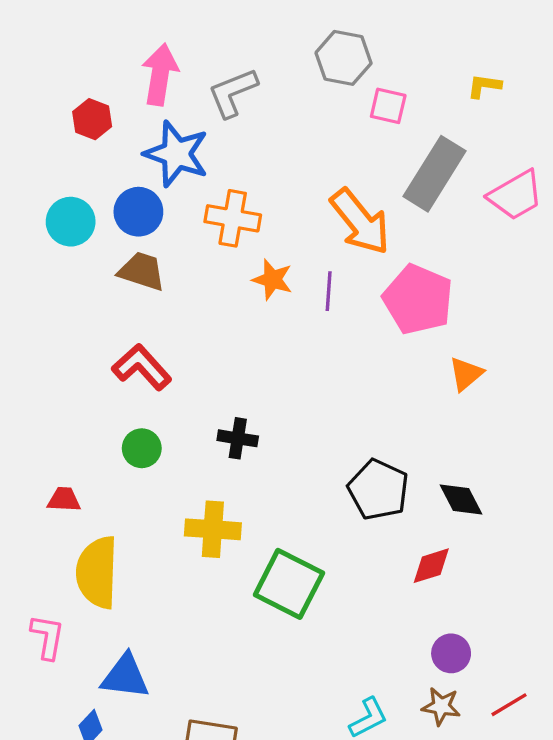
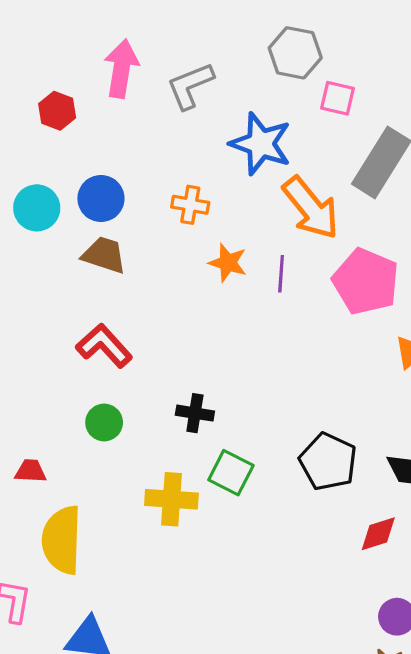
blue star: (176, 154) -> (261, 144), moved
orange cross: (233, 218) -> (190, 205), size x0.7
green square: (289, 584) -> (231, 473), moved, size x0.7

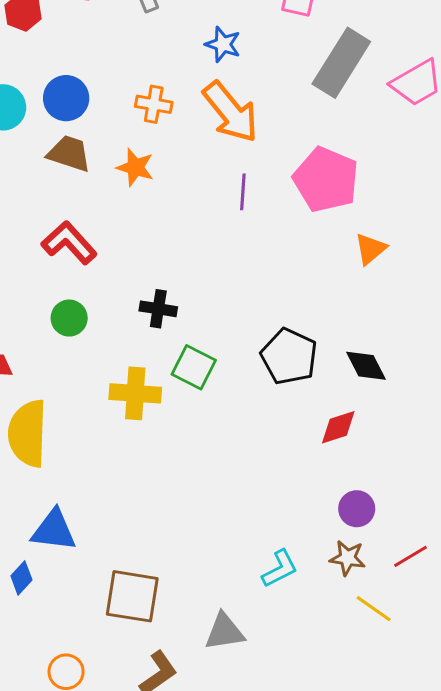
blue star: (261, 144) -> (223, 44), size x0.6
orange arrow: (311, 208) -> (231, 112), moved
orange star: (228, 263) -> (135, 167), moved
purple line: (281, 274) -> (243, 192), moved

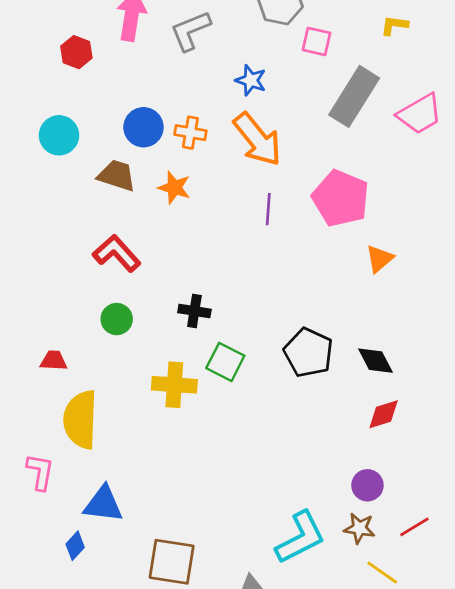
blue circle: (66, 98) -> (143, 127), moved
red diamond: (338, 427) -> (384, 414), moved
cyan L-shape: (280, 569) -> (300, 538), size x1.6

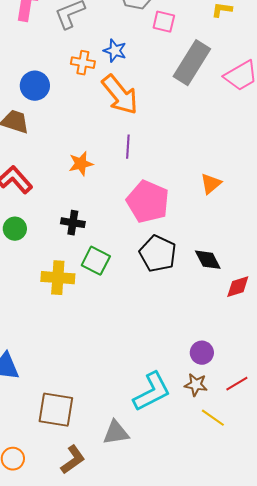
orange cross: (190, 133) -> (83, 63), moved
orange star: (174, 188) -> (81, 164), moved, turned -30
pink pentagon: (341, 198) -> (148, 202), moved
red diamond: (384, 414) -> (238, 287), moved

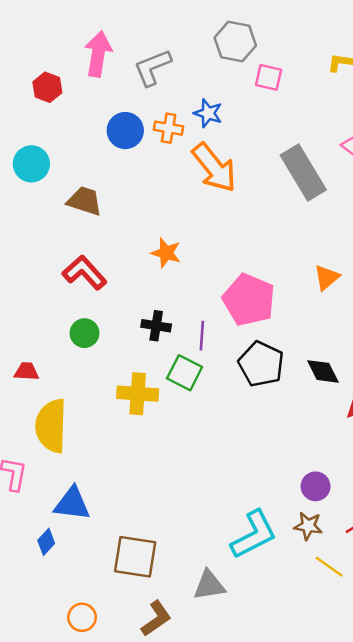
gray rectangle: (192, 63) -> (303, 173), moved, turned -63
blue circle: (35, 86) -> (125, 131), moved
purple line: (128, 147) -> (202, 336), moved
orange star: (81, 164) -> (166, 253), turned 30

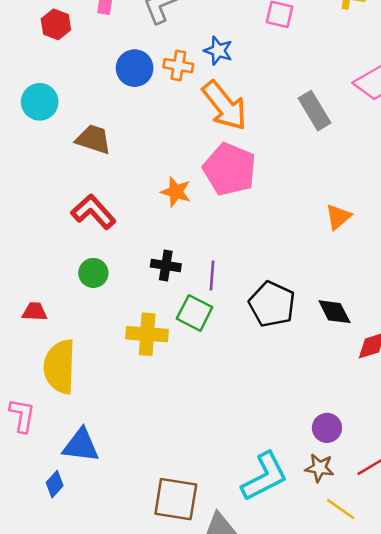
gray rectangle: (303, 173) -> (314, 111), size x0.7
pink pentagon: (249, 300) -> (230, 169), moved
brown square: (135, 557) -> (176, 499), moved

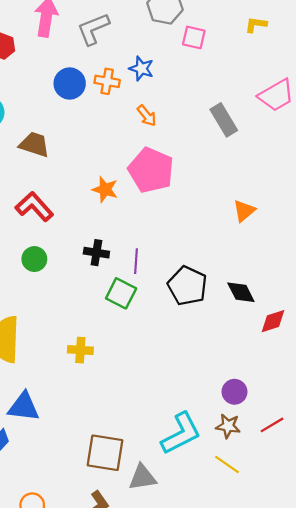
orange arrow: (225, 106) -> (147, 116), size x0.5
yellow cross: (147, 334) -> (80, 350), moved, size x0.7
yellow line: (341, 509) -> (227, 465), moved

